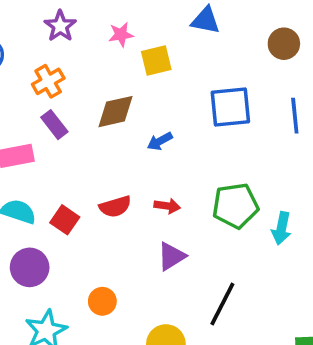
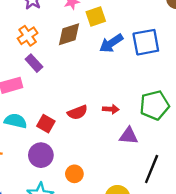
brown diamond: (116, 112) -> (69, 34), moved
blue arrow: (160, 141) -> (111, 43), moved, size x1.5
purple triangle: (171, 256) -> (129, 136), moved, turned 42
purple circle: (30, 267) -> (41, 155), moved

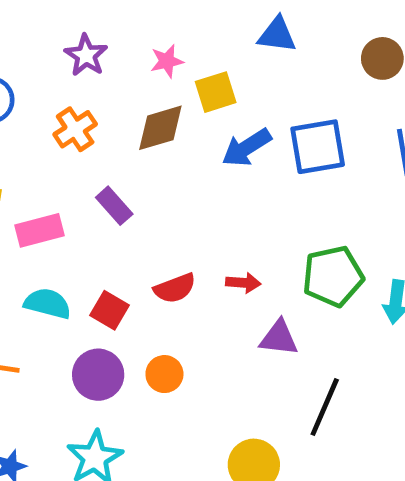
purple rectangle: (34, 63) -> (114, 206), moved
orange circle: (74, 174) -> (164, 374), moved

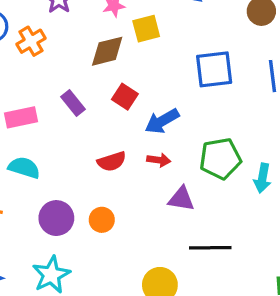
orange cross: (75, 129) -> (31, 41), moved
blue arrow: (247, 148) -> (162, 121), moved
red square: (109, 310) -> (125, 97), moved
black line: (325, 407) -> (210, 248), turned 63

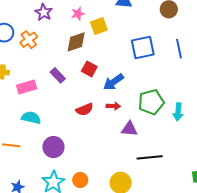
orange circle: (102, 220) -> (80, 180), moved

